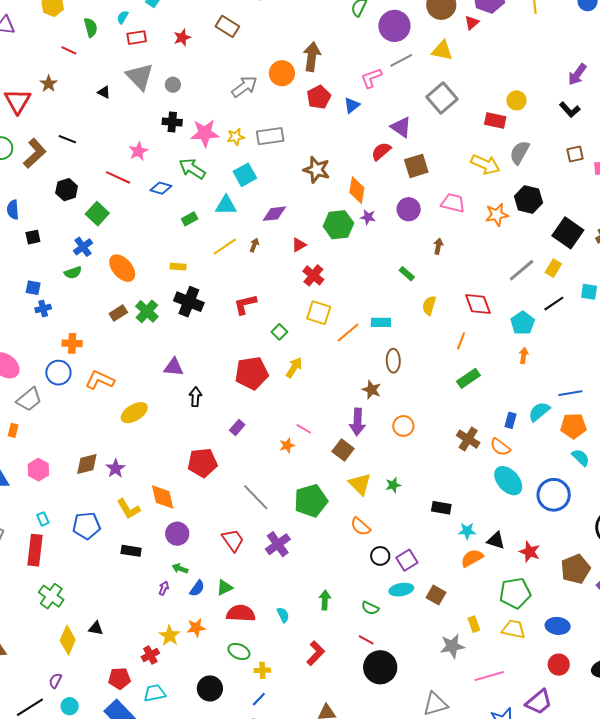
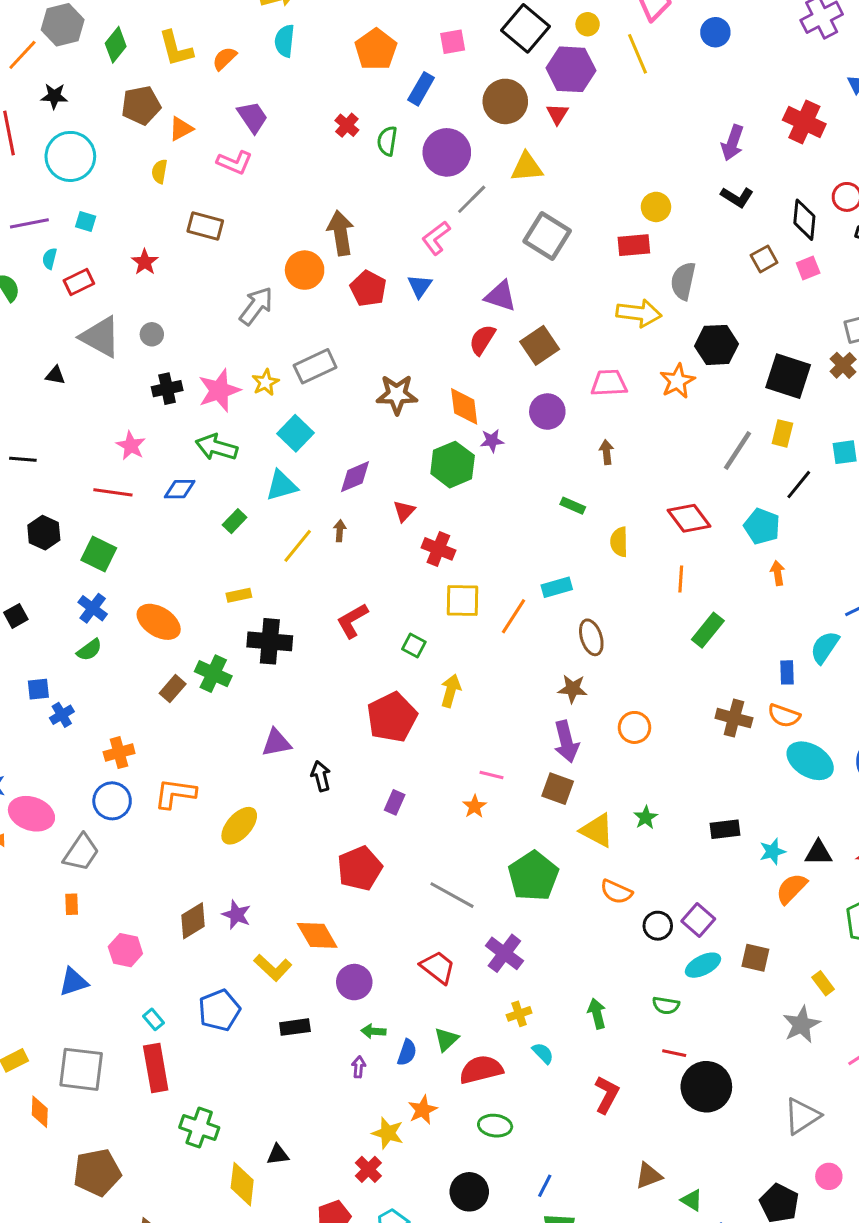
yellow cross: (262, 670) -> (519, 1014), moved

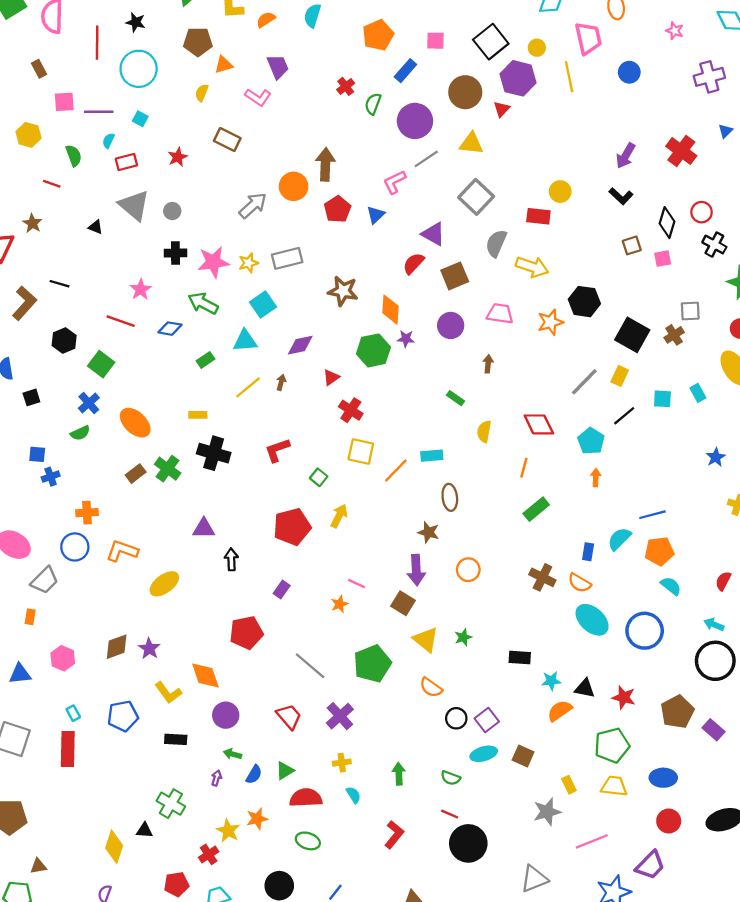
gray semicircle: (683, 281) -> (496, 243), moved
green cross: (199, 1127) -> (171, 804), moved

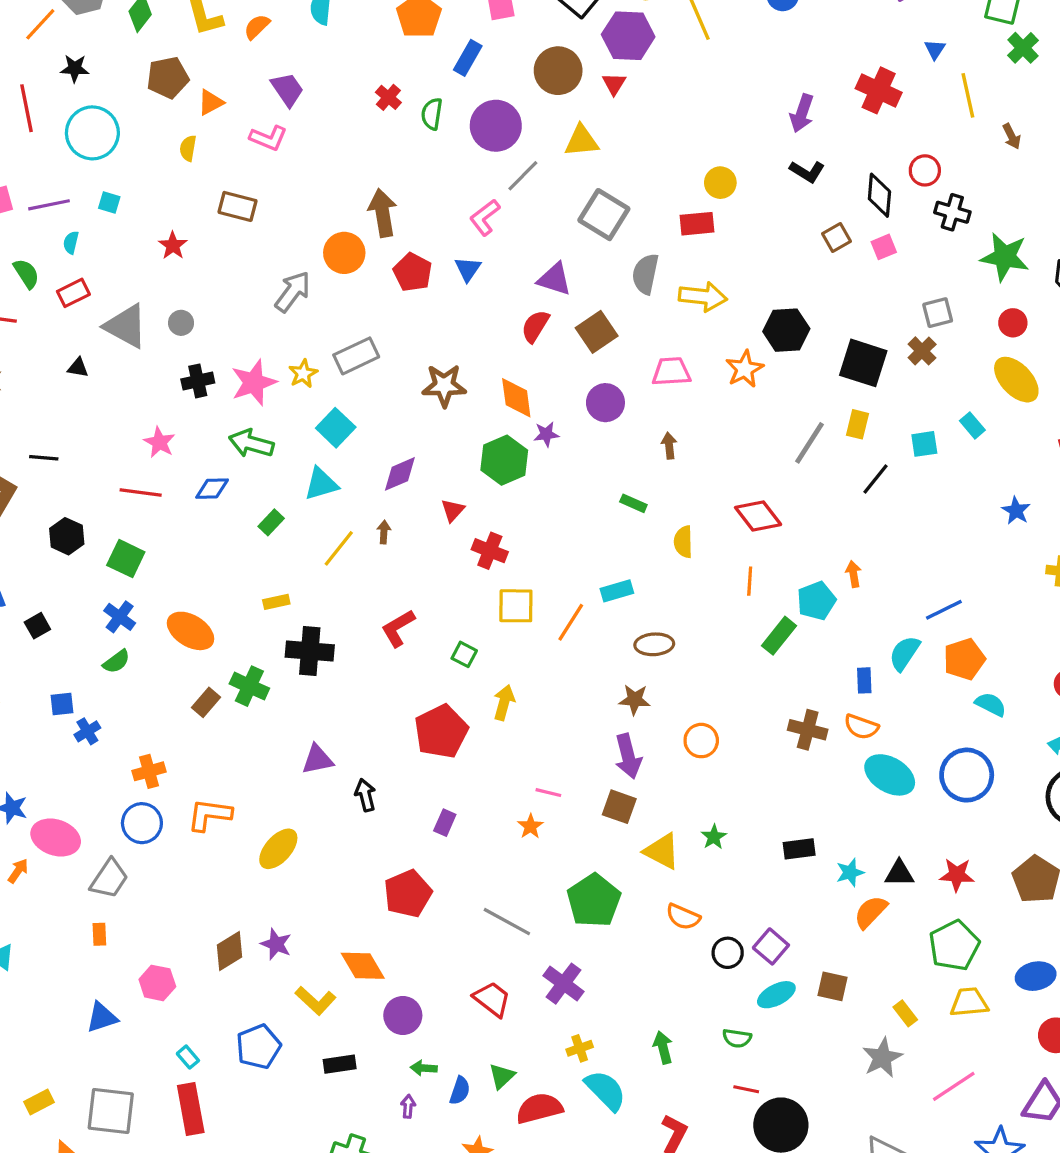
red rectangle: (126, 162) -> (73, 293), moved
cyan pentagon: (591, 441) -> (816, 601), moved, turned 30
brown ellipse: (450, 497) -> (654, 644), turned -75
cyan semicircle: (353, 795) -> (605, 1090), size x1.8

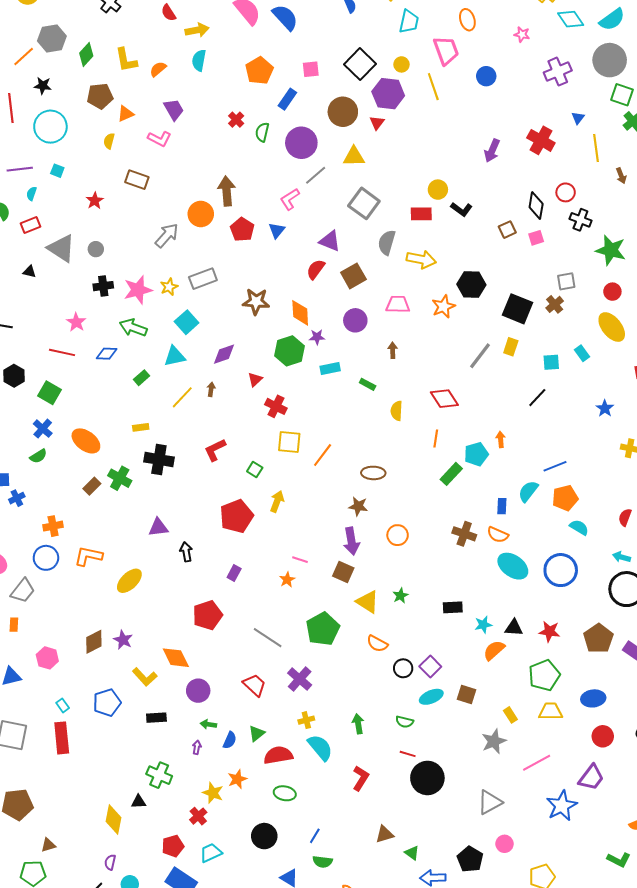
black L-shape: (807, 171) -> (461, 209), moved
black line: (875, 479) -> (537, 398), moved
cyan rectangle: (617, 591) -> (330, 369), moved

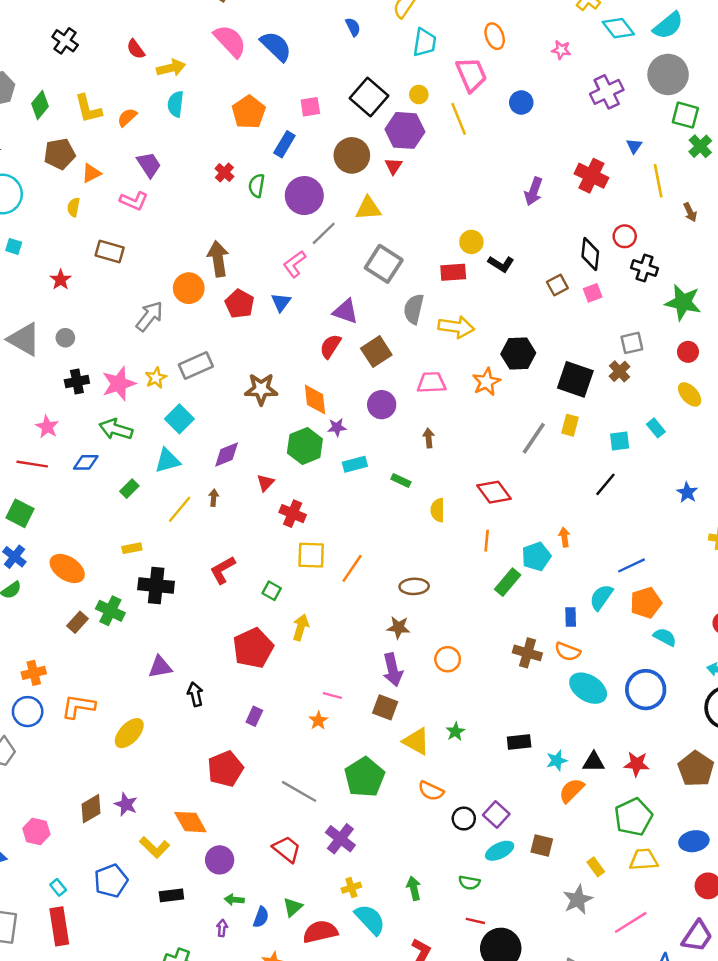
yellow ellipse: (612, 327) -> (690, 394), size x0.7

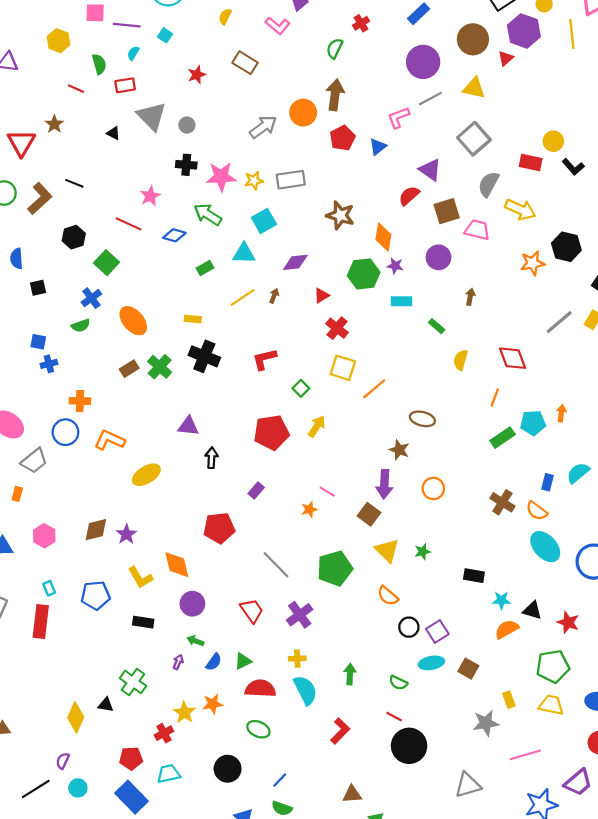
green semicircle: (257, 186) -> (335, 48), moved
pink trapezoid: (431, 383) -> (477, 230), moved

